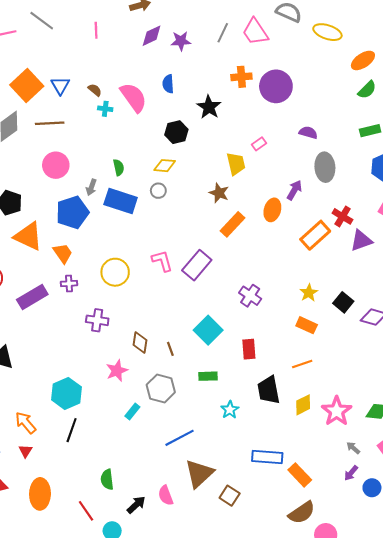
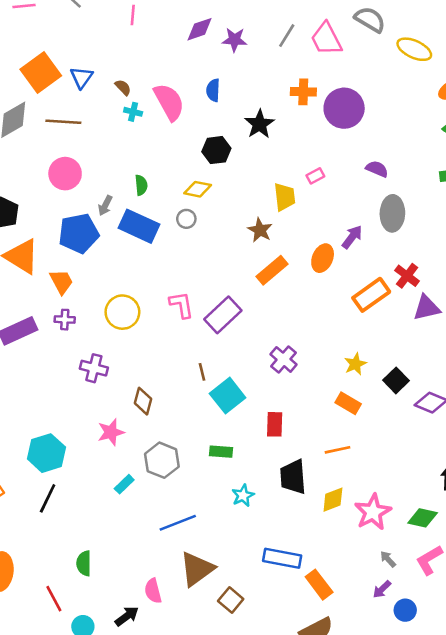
brown line: (170, 349) -> (202, 372), moved
black arrow: (136, 505) -> (127, 616), moved

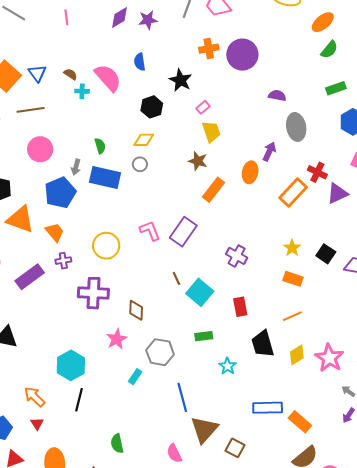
pink rectangle: (315, 176) -> (203, 107), moved
purple cross: (94, 368) -> (93, 293), size x1.4
blue line: (178, 523) -> (182, 397), turned -72

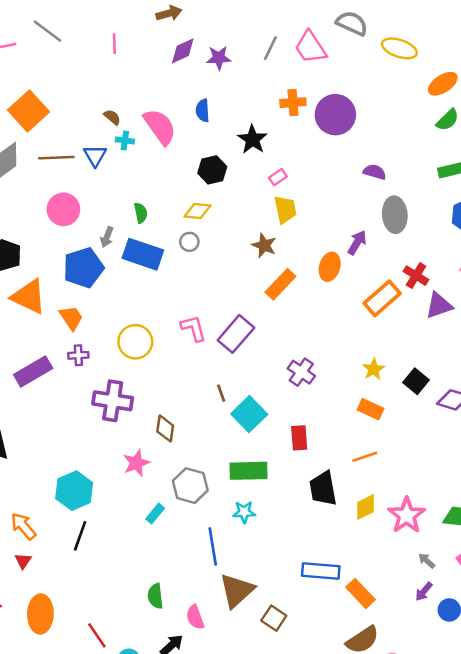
blue triangle: (37, 73) -> (95, 156), moved
green rectangle: (204, 336) -> (248, 471), size x1.6
cyan star: (228, 366) -> (244, 512), moved, turned 30
green semicircle: (117, 443) -> (155, 596), moved

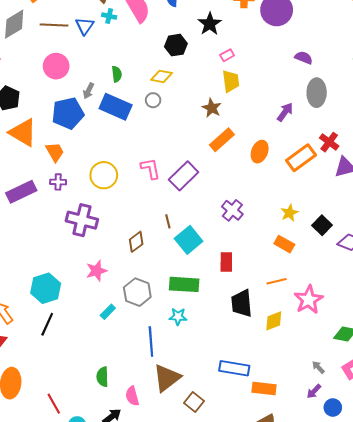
orange ellipse: (330, 267) -> (260, 152), moved
brown diamond: (165, 429) -> (136, 242), moved, turned 40
pink star: (407, 515) -> (309, 300), moved
orange rectangle: (360, 593) -> (264, 388), turned -45

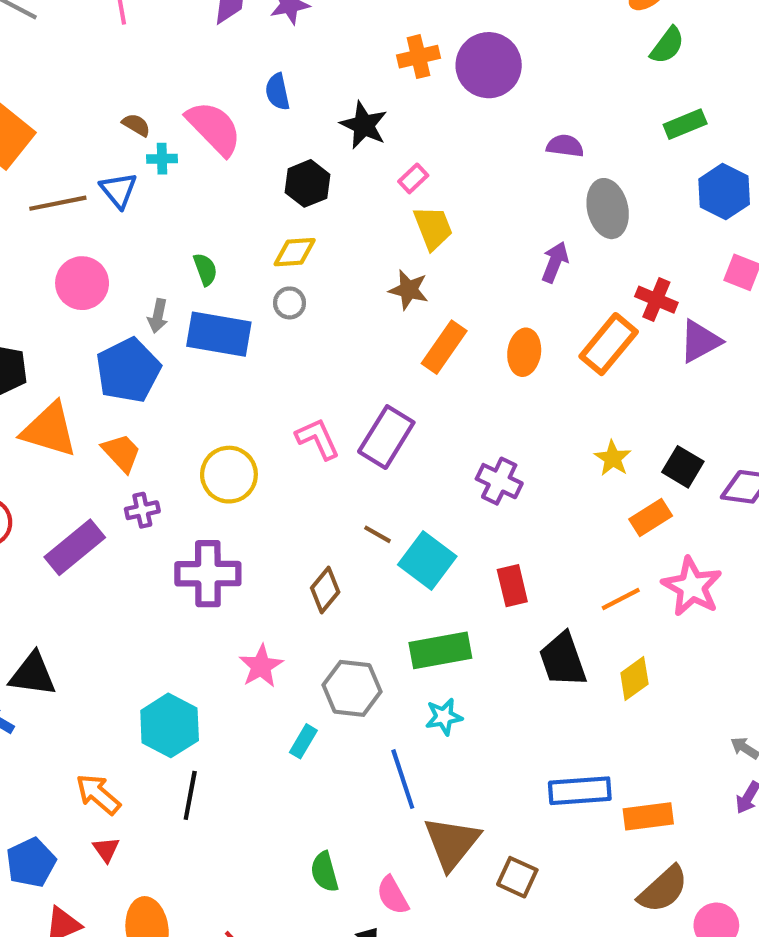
brown line: (168, 221) -> (378, 534), turned -32
orange rectangle: (284, 244) -> (651, 517), moved, turned -48
pink star: (309, 300) -> (692, 587), moved

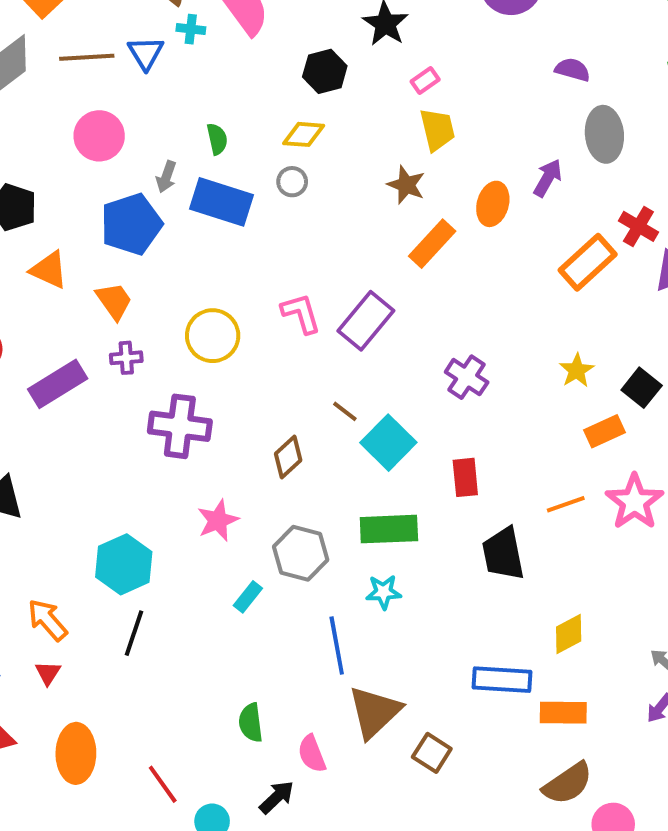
orange ellipse: (524, 352) -> (493, 204), moved
orange triangle: (49, 430) -> (49, 270), size x0.7
yellow diamond: (634, 678) -> (569, 634), moved

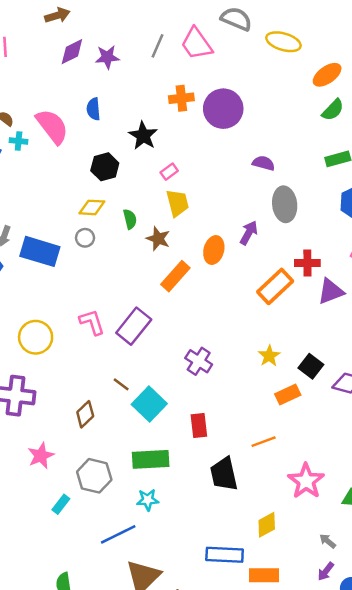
green semicircle: (217, 139) -> (130, 219), moved
red cross: (638, 226) -> (307, 263), turned -30
pink star: (635, 502) -> (306, 481), moved
blue line: (337, 645) -> (118, 534), turned 75

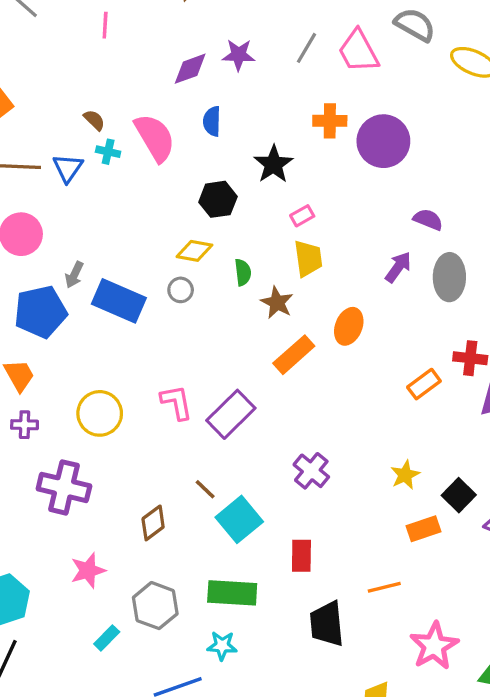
purple diamond: (72, 52) -> (190, 69), moved
purple arrow: (249, 233) -> (398, 267), moved
orange rectangle: (275, 286) -> (424, 384), size x0.7

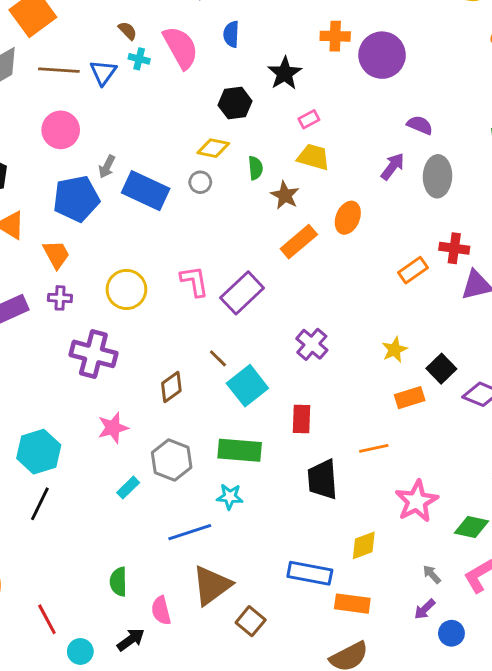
yellow trapezoid: (308, 258) -> (313, 157), turned -68

